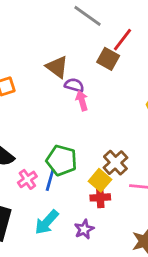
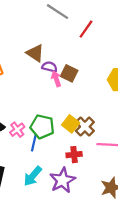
brown square: (108, 59) -> (69, 73), moved
pink cross: (27, 179) -> (17, 130), moved
yellow square: (100, 180) -> (71, 124), moved
purple star: (84, 229) -> (62, 180), size x1.6

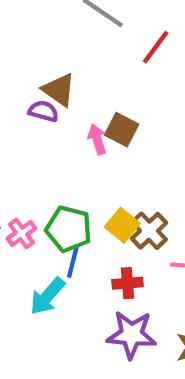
purple semicircle: (50, 67) -> (43, 111), moved
blue line: (34, 143) -> (73, 261), moved
cyan arrow: (33, 176) -> (47, 296), moved
purple star: (62, 180) -> (132, 335), moved, turned 30

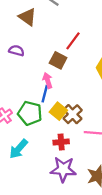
red line: (156, 47) -> (73, 41), moved
brown triangle: (59, 90) -> (28, 17), moved
pink arrow: (97, 139) -> (48, 80), moved
blue line: (73, 261) -> (45, 94), moved

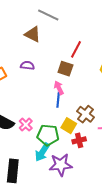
yellow square: (58, 111) -> (69, 126), moved
green pentagon: (30, 113) -> (48, 135), moved
purple star: (63, 169) -> (61, 165), moved

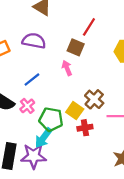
purple semicircle: (27, 65) -> (34, 41), size x1.5
blue line: (58, 100) -> (32, 80), moved, turned 42
purple star: (61, 165) -> (34, 156), moved

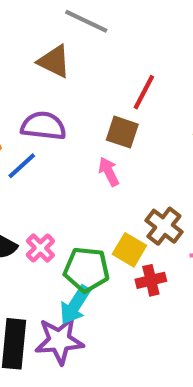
blue line: (32, 80) -> (22, 166), moved

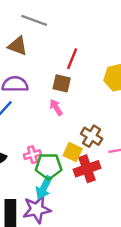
pink cross: (40, 248) -> (32, 155), moved, turned 35
red cross: (151, 280) -> (87, 169), size x1.5

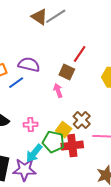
gray line: (34, 20) -> (56, 16), turned -65
brown triangle: (18, 46) -> (39, 17), moved
green pentagon: (49, 166) -> (53, 142), moved

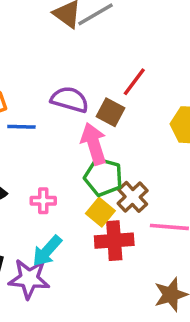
purple semicircle: (29, 65) -> (70, 100), moved
blue line: (16, 83) -> (21, 127), turned 35
pink arrow: (58, 91) -> (94, 144), size x1.6
green pentagon: (53, 142) -> (103, 177), moved

